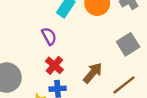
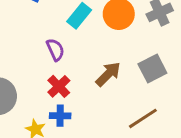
brown arrow: (93, 73) -> (108, 74), moved

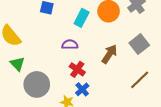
purple semicircle: (55, 50) -> (70, 45), turned -56
blue cross: (60, 116) -> (82, 89), turned -32

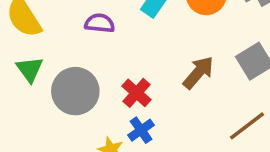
purple semicircle: (70, 45) -> (100, 23), moved
gray circle: (37, 84) -> (75, 91), moved

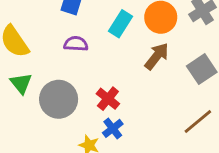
brown arrow: (198, 72) -> (157, 56), moved

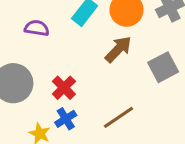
brown line: (198, 121) -> (118, 117), moved

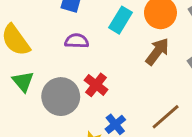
red cross: (64, 88) -> (96, 85), moved

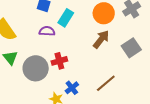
cyan rectangle: (121, 20) -> (66, 18), moved
red cross: (96, 85) -> (59, 61), turned 35

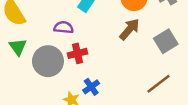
purple semicircle: (47, 31) -> (64, 27), moved
brown line: (106, 83) -> (158, 84), moved

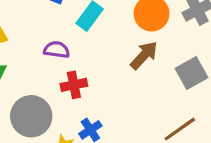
gray circle: (48, 61) -> (31, 116), moved

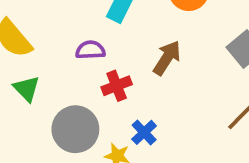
brown arrow: (144, 55) -> (167, 58), moved

